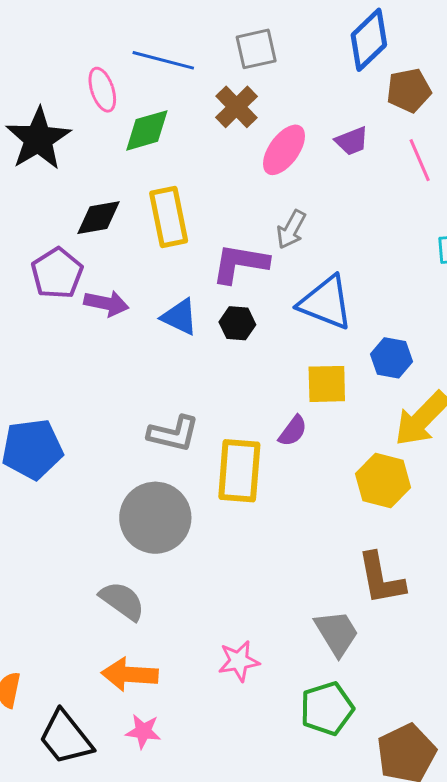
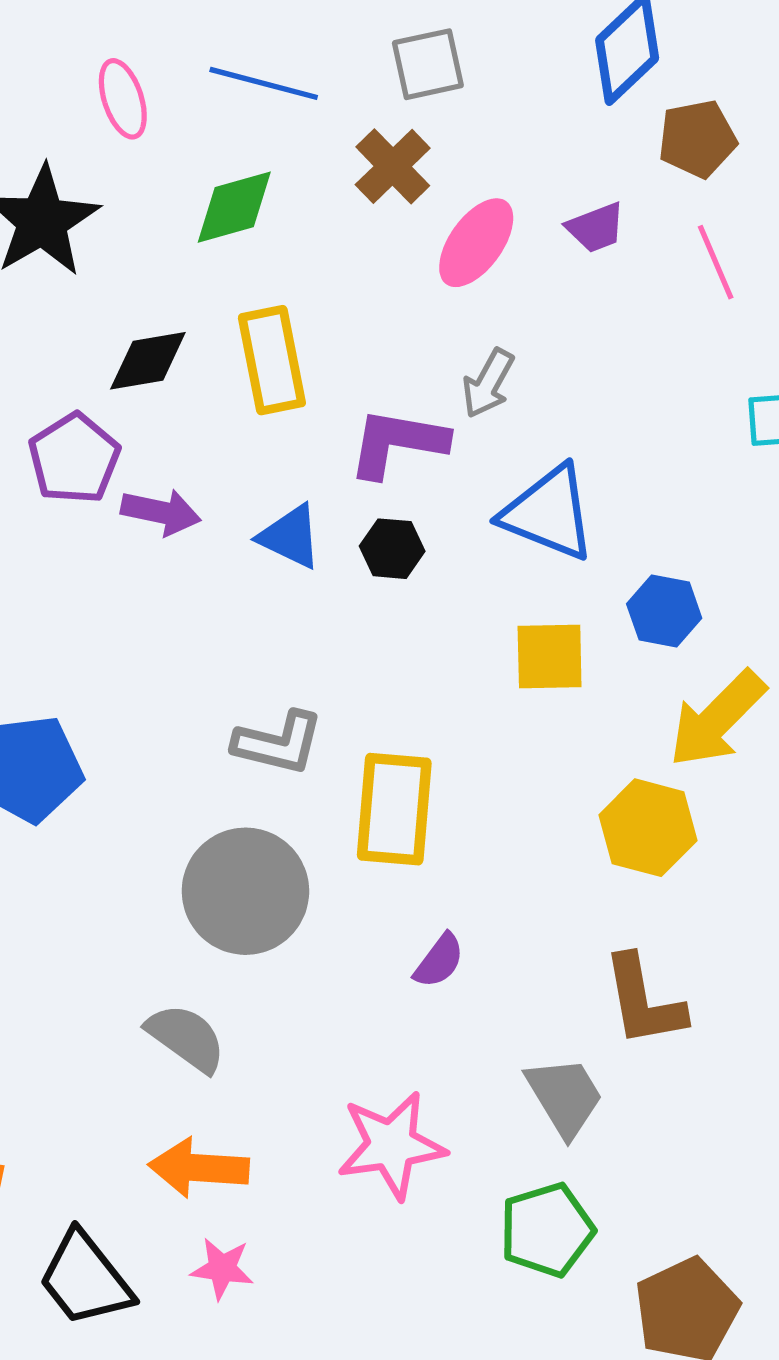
pink ellipse: (102, 90) -> (123, 99), moved
purple semicircle: (293, 431) -> (439, 961), moved
pink star: (239, 661) -> (391, 1145), size x1.5

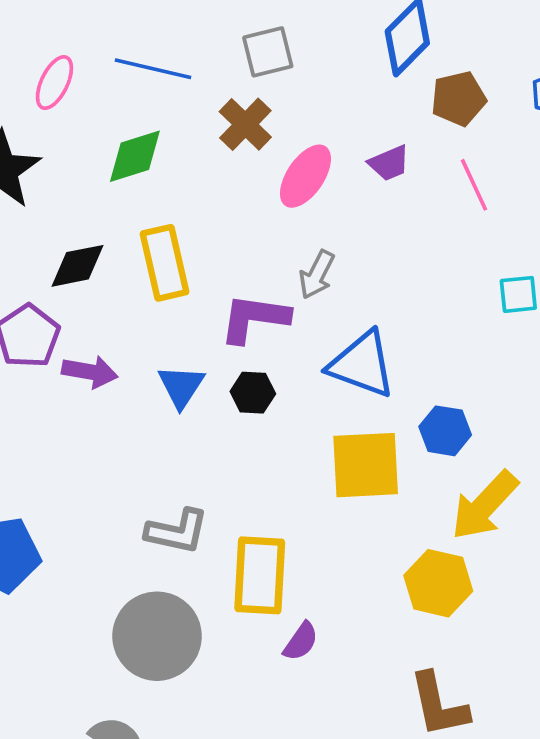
pink ellipse: (123, 99) -> (54, 83), turned 46
blue triangle: (290, 537) -> (181, 386), turned 39
yellow square: (550, 657) -> (366, 465), size x1.4
purple semicircle: (439, 961) -> (301, 641), moved

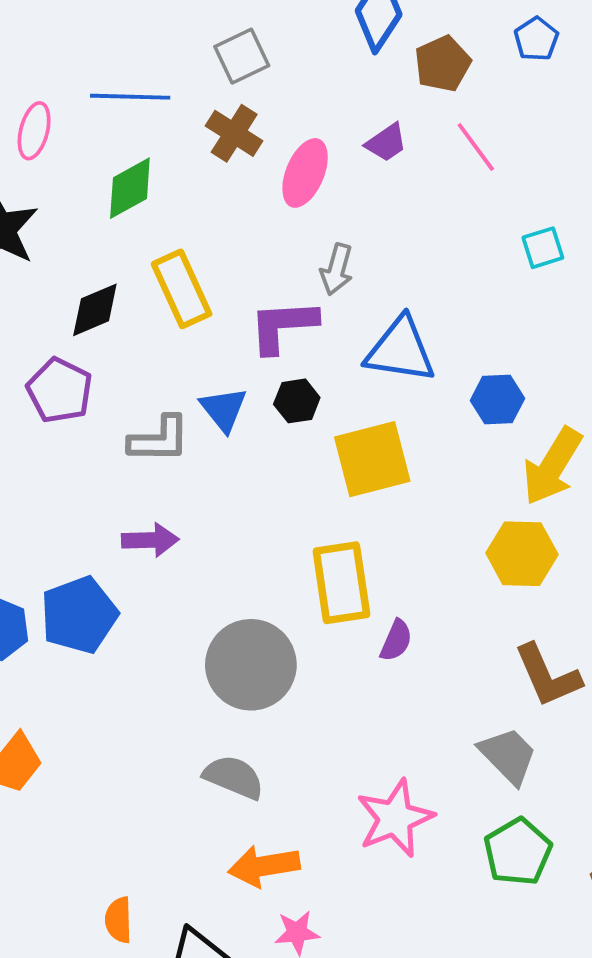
purple arrow: (90, 372) -> (150, 540), moved
yellow square: (366, 465) -> (372, 459), moved
gray L-shape: (177, 531) -> (159, 439), moved

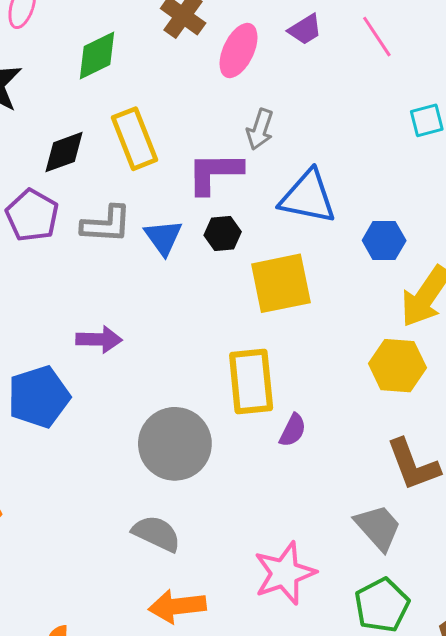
gray L-shape: (159, 439) -> (106, 224), moved

